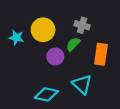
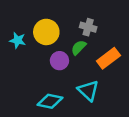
orange rectangle: (101, 54) -> (108, 58), turned 45

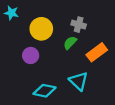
cyan star: (18, 40) -> (11, 13), moved
purple circle: (59, 61) -> (31, 55), moved

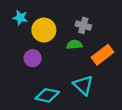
cyan star: (11, 13) -> (20, 18), moved
green semicircle: (70, 43) -> (74, 45), turned 40

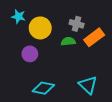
orange rectangle: (102, 55) -> (94, 37), moved
cyan triangle: (83, 85) -> (88, 85), moved

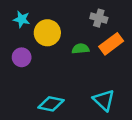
gray cross: (77, 24) -> (99, 18), moved
purple circle: (30, 54) -> (22, 57), moved

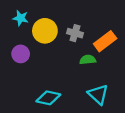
gray cross: (99, 18) -> (75, 33), moved
green semicircle: (80, 49) -> (88, 60), moved

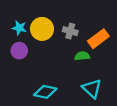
cyan star: (21, 18) -> (19, 28), moved

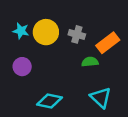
purple circle: (19, 51) -> (22, 67), moved

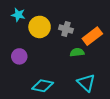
cyan star: (21, 31) -> (18, 15), moved

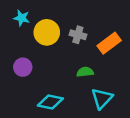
green semicircle: (77, 52) -> (85, 72), moved
cyan triangle: (86, 83) -> (102, 98), turned 30

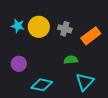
cyan star: (22, 18) -> (18, 26), moved
purple circle: (23, 67) -> (19, 64), moved

